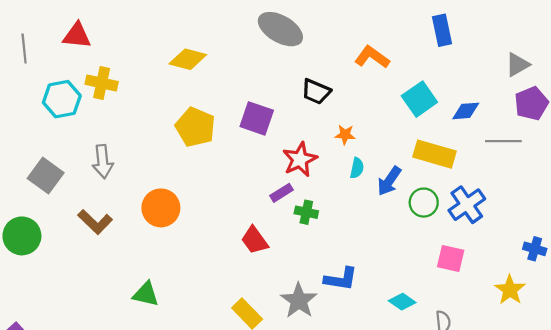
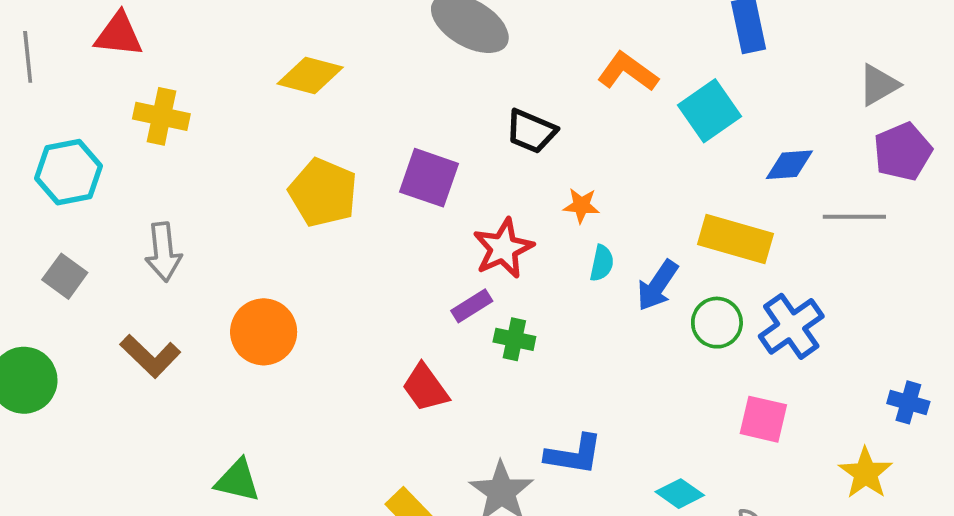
cyan hexagon: (62, 99) -> (69, 172), moved
cyan square: (419, 99) -> (709, 111), moved
gray square: (46, 176) -> (65, 276), size x0.7

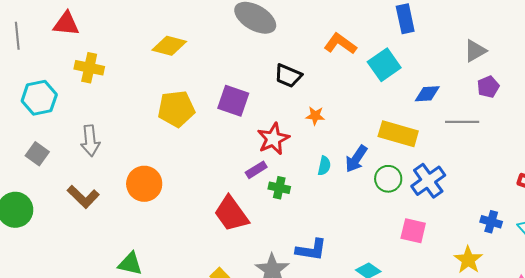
purple pentagon: (903, 152) -> (488, 87), size x0.7
yellow pentagon: (323, 193) -> (176, 109), turned -30
cyan semicircle: (602, 263) -> (324, 166), moved
red trapezoid: (425, 388) -> (231, 214), size x1.4

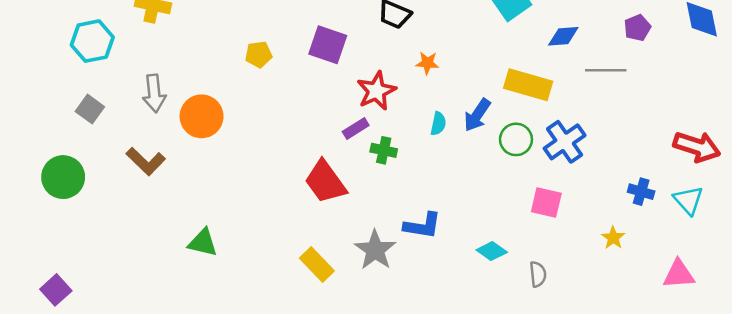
yellow pentagon: (176, 109) -> (259, 54), size x0.6
orange circle: (144, 184) -> (202, 116), moved
yellow star: (468, 260) -> (613, 238), size x0.7

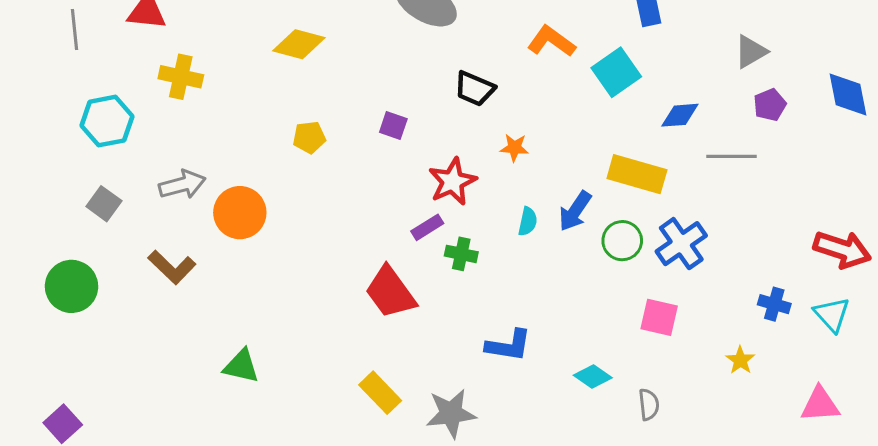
purple square: (328, 45) -> (393, 125), size x0.6
gray arrow: (154, 93) -> (182, 185), turned -99
gray star: (375, 250) -> (451, 413), moved, turned 30

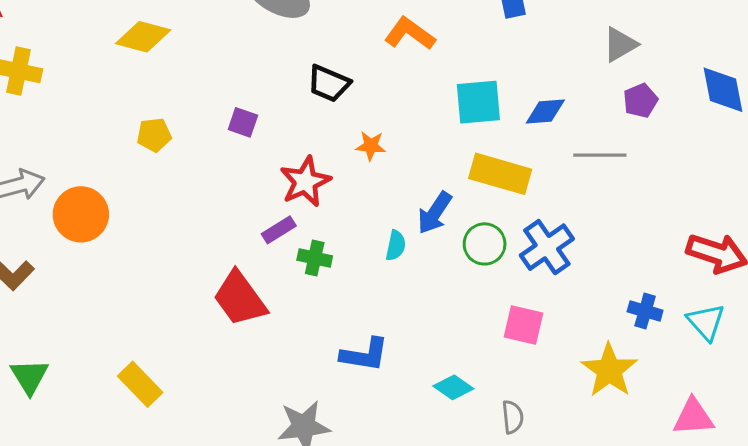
cyan square: (616, 72) -> (478, 102), moved, turned 30
cyan semicircle: (528, 221) -> (396, 246), moved
yellow star: (740, 360) -> (609, 370), size x1.8
green triangle: (241, 366) -> (29, 376), moved, turned 45
yellow rectangle: (380, 393) -> (140, 384), moved

